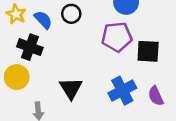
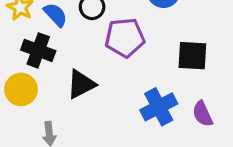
purple pentagon: (117, 37) -> (125, 38), moved
black triangle: (71, 88) -> (81, 84), moved, turned 35

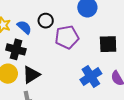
black triangle: (81, 84) -> (31, 75), moved

